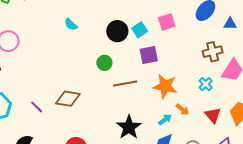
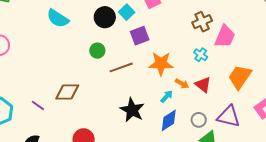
cyan semicircle: (71, 24) -> (58, 18), size x1.6
red triangle: (213, 115) -> (203, 85), moved

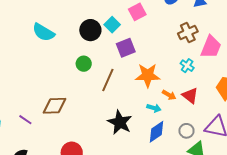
brown line: (121, 67) -> (108, 80), turned -45
cyan arrow: (167, 96) -> (154, 108), turned 64

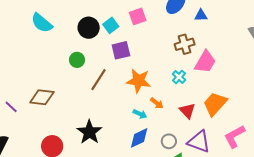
red triangle: (190, 95) -> (187, 111), moved
black star: (120, 122) -> (89, 132), moved

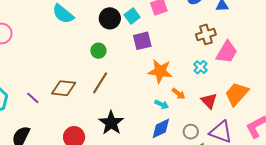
brown line: (99, 80) -> (100, 83), moved

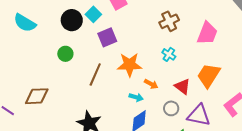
pink trapezoid: (227, 52) -> (207, 33), moved
brown line: (100, 83) -> (95, 74), moved
gray circle: (191, 132) -> (171, 108), moved

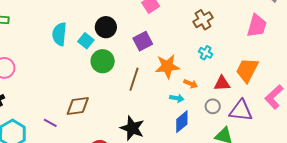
cyan square: (93, 14) -> (86, 41), moved
cyan semicircle: (25, 23) -> (59, 34), turned 70
pink trapezoid: (207, 33) -> (257, 26), moved
green circle: (65, 54) -> (103, 61), size x1.5
red triangle: (182, 86) -> (222, 83), turned -36

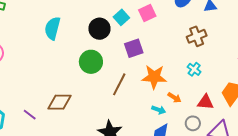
cyan square: (86, 41) -> (121, 17), moved

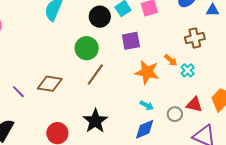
brown line: (119, 84) -> (95, 75), moved
orange arrow: (174, 98) -> (171, 60), moved
gray circle: (193, 123) -> (175, 114), moved

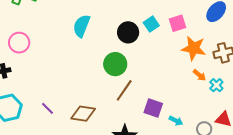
purple square: (131, 41) -> (153, 108), moved, turned 30
orange star: (147, 72) -> (194, 48), moved
brown diamond: (50, 84) -> (83, 114), moved

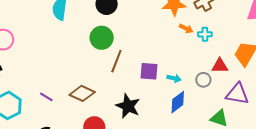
cyan cross: (216, 85) -> (205, 34), turned -32
brown diamond: (83, 114) -> (82, 93), turned 30

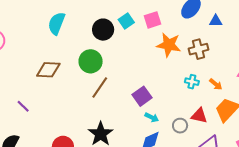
orange arrow: (186, 29) -> (216, 84), moved
purple square: (149, 71) -> (142, 96), moved, turned 36
brown diamond: (82, 93) -> (48, 70), moved, turned -35

